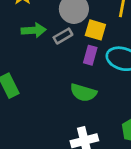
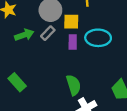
green semicircle: (83, 93) -> (74, 85), moved, turned -108

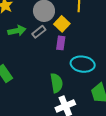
yellow square: (71, 22) -> (62, 24), turned 35
cyan ellipse: (98, 38) -> (83, 64), moved

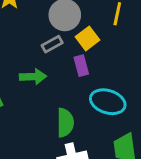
green arrow: (17, 31) -> (33, 77), moved
purple rectangle: (61, 43) -> (81, 66), turned -32

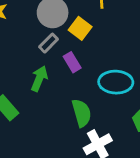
purple rectangle: (81, 66) -> (72, 62), moved
green arrow: (33, 77) -> (39, 78), turned -50

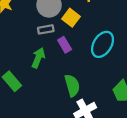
gray rectangle: (49, 43) -> (46, 29), turned 35
cyan ellipse: (116, 82) -> (103, 44), moved, turned -60

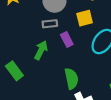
yellow square: (71, 18) -> (85, 18), moved, turned 35

